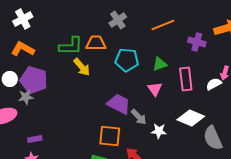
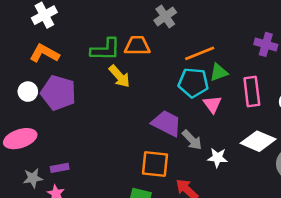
orange line: (163, 25) -> (200, 53), moved
cyan pentagon: (127, 60) -> (193, 83), moved
gray star: (26, 97) -> (33, 178), moved

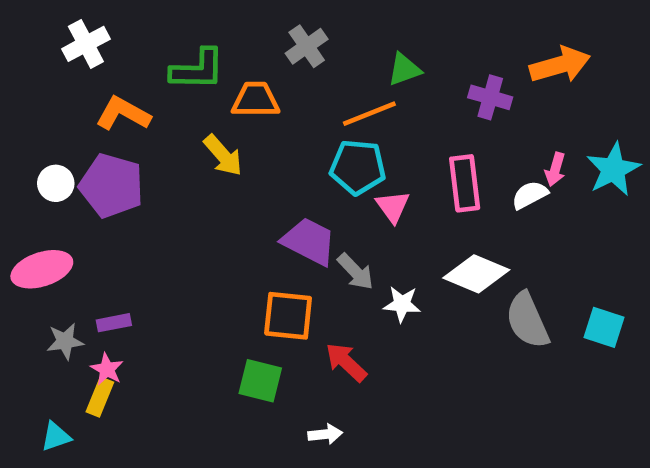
green L-shape: (105, 50) -> (197, 69), moved
orange L-shape: (44, 53) -> (123, 114), moved
green triangle: (219, 72) -> (404, 69), moved

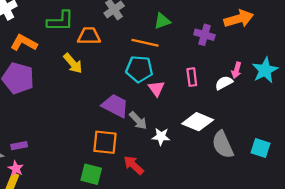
orange line: (369, 114) -> (145, 43), turned 35
pink rectangle: (465, 183) -> (192, 77), size x0.7

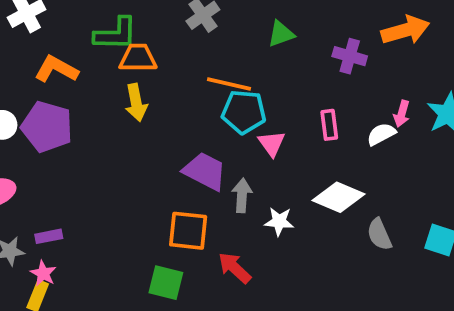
orange trapezoid: (89, 36) -> (138, 58), moved
orange line: (145, 43) -> (229, 84), moved
yellow arrow: (73, 63) -> (136, 103), turned 30
gray arrow: (138, 121) -> (242, 195), turned -132
gray semicircle: (223, 145) -> (379, 234), size x0.7

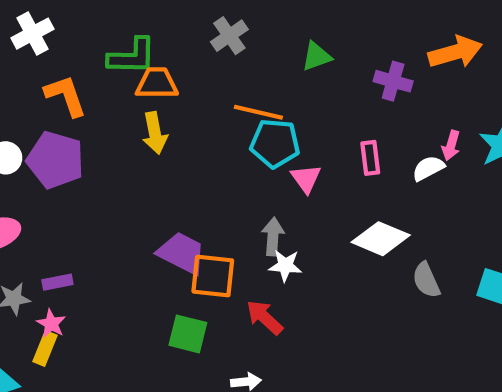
orange L-shape: (56, 69) -> (66, 96), turned 42
purple trapezoid: (205, 171) -> (182, 253), moved
white star: (279, 221) -> (285, 266), moved

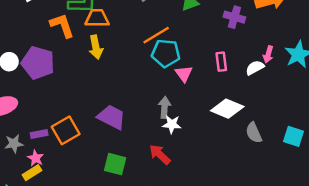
orange L-shape: (66, 96) -> (62, 25), moved
orange line: (258, 112) -> (156, 35), turned -44
orange square: (213, 276) -> (66, 130), moved, turned -36
yellow rectangle: (45, 348) -> (32, 173), turned 36

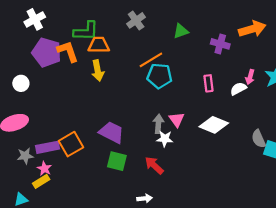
purple pentagon: (38, 63) -> (47, 52), moved
pink triangle: (184, 74) -> (177, 120), moved
gray semicircle: (254, 133) -> (259, 139), moved
purple rectangle: (39, 134) -> (48, 147), size x1.5
green square: (115, 164) -> (117, 161), moved

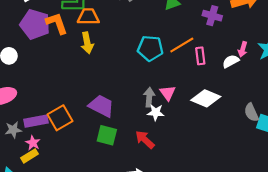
orange line: (151, 60) -> (182, 45), moved

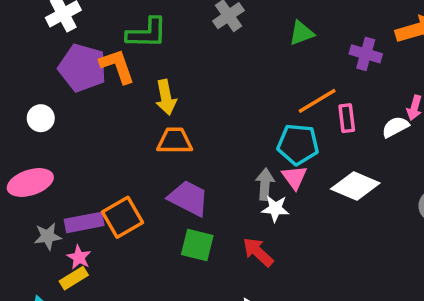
orange trapezoid: (88, 17) -> (175, 141), moved
cyan pentagon: (150, 48) -> (298, 144), moved

